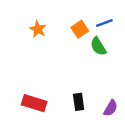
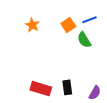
red rectangle: (34, 103) -> (41, 89), moved

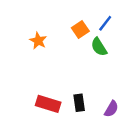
blue line: (89, 20) -> (105, 23), turned -32
orange star: (32, 25) -> (38, 41), moved

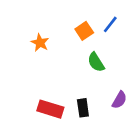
green semicircle: (99, 47) -> (96, 62), moved
purple semicircle: (111, 109) -> (119, 100), moved

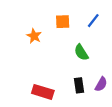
orange square: (84, 31) -> (63, 22), moved, turned 32
black rectangle: (83, 108) -> (79, 85), moved

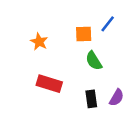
orange square: (63, 22) -> (84, 34), moved
red rectangle: (43, 92) -> (49, 84), moved

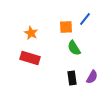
red rectangle: (49, 84) -> (30, 58), moved

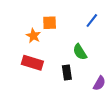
orange square: (66, 27) -> (50, 23), moved
black rectangle: (72, 78) -> (67, 72), moved

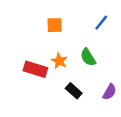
orange star: (33, 36) -> (59, 61), moved
black rectangle: (67, 72) -> (74, 91), moved, turned -40

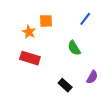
orange star: (59, 61) -> (29, 32), moved
black rectangle: (74, 91) -> (65, 85), moved

